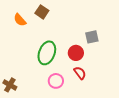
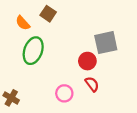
gray square: (92, 37) -> (106, 43), size x1.5
green ellipse: (47, 53) -> (33, 51), moved

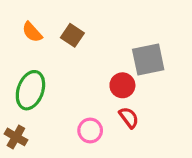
brown square: (48, 14) -> (72, 35), moved
green ellipse: (33, 51) -> (30, 90), moved

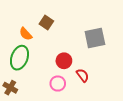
orange semicircle: (32, 32) -> (26, 34), moved
red circle: (122, 85) -> (64, 61), moved

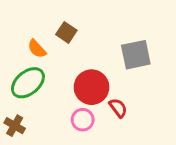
green ellipse: (19, 58) -> (28, 83), turned 30
red circle: (64, 61) -> (92, 87), size x1.5

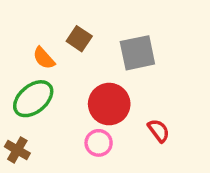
gray square: (136, 55) -> (137, 53), moved
red semicircle: (118, 108) -> (159, 131), moved

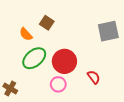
gray square: (137, 53) -> (108, 31), moved
green ellipse: (33, 99) -> (34, 58), moved

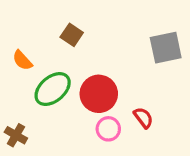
orange semicircle: (26, 34) -> (22, 60), moved
pink circle: (58, 84) -> (108, 129), moved

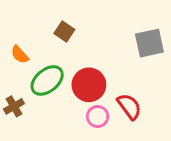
red semicircle: (143, 118) -> (129, 106), size x1.4
brown cross: (16, 135) -> (14, 106), moved, turned 30

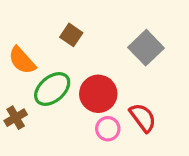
gray square: (149, 43) -> (146, 48), moved, turned -32
orange semicircle: (20, 55) -> (22, 60), size x1.4

